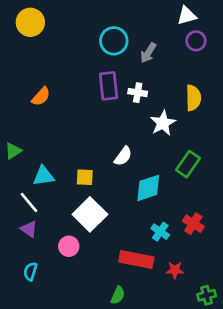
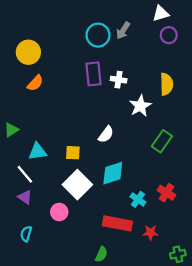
yellow circle: (30, 22) -> (28, 52), moved
gray arrow: (148, 53) -> (123, 31), moved
cyan diamond: (148, 188) -> (113, 173), moved

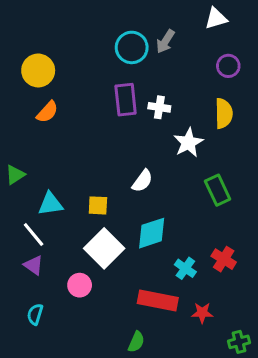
purple circle: (169, 35) -> (228, 66), moved
green rectangle: (162, 141) -> (218, 190), turned -60

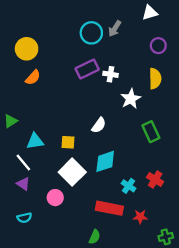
purple rectangle: (126, 100) -> (87, 69), turned 70
cyan semicircle: (35, 314) -> (24, 218), turned -120

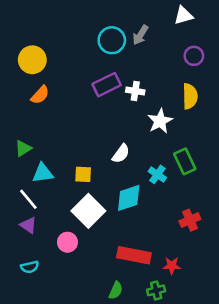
green triangle: (11, 121) -> (23, 148), moved
red cross: (155, 179) -> (190, 220), turned 35
cyan cross: (129, 186) -> (157, 174), moved
green cross: (166, 237) -> (156, 290), moved

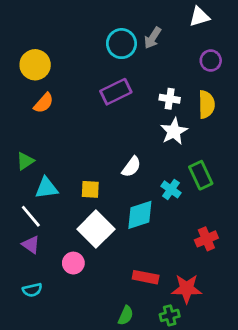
white cross: (135, 91) -> (170, 99), moved
red rectangle: (134, 255) -> (146, 277), size x0.7
red star: (172, 266) -> (187, 289), size x1.5

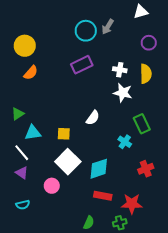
white star: (174, 131) -> (123, 93), turned -30
cyan cross: (171, 189) -> (125, 142), moved
cyan diamond: (140, 215) -> (99, 169), moved

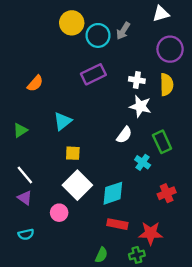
purple circle: (149, 43) -> (170, 49), size x1.5
yellow circle: (25, 46) -> (72, 23), moved
white semicircle: (93, 118) -> (124, 135), moved
cyan triangle: (33, 133) -> (63, 121), moved, turned -30

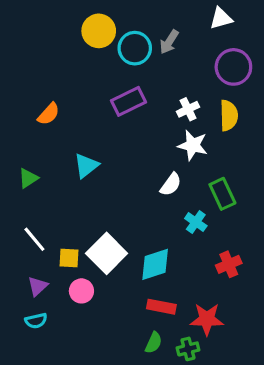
white cross: (137, 80) -> (188, 109), turned -35
yellow square: (73, 153) -> (69, 258), moved
purple triangle: (25, 198) -> (38, 286), moved, turned 42
green semicircle: (101, 255) -> (154, 343), moved

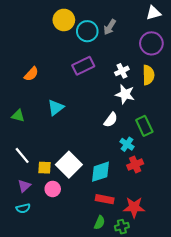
white triangle: (221, 18) -> (153, 13), moved
green triangle: (28, 178) -> (18, 116), turned 48
red cross: (229, 264) -> (135, 165), moved

